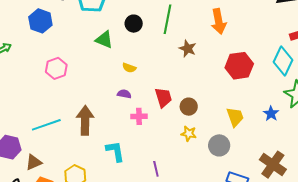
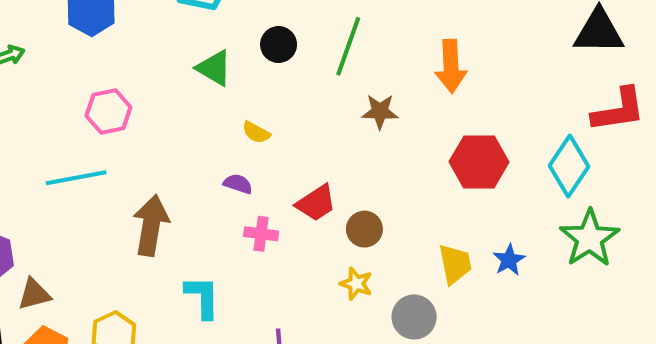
brown star: (188, 49) -> (380, 112), turned -30
red trapezoid: (163, 97) -> (316, 203), turned 65
blue star: (271, 114) -> (509, 260), moved
cyan line: (46, 125) -> (76, 178), moved

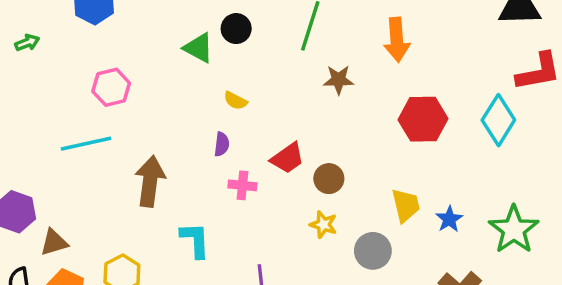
black circle: (279, 45) -> (236, 29), moved
purple semicircle: (238, 184) -> (222, 144), turned 80
green star: (590, 238) -> (514, 230), moved
blue star: (509, 260) -> (449, 219), moved

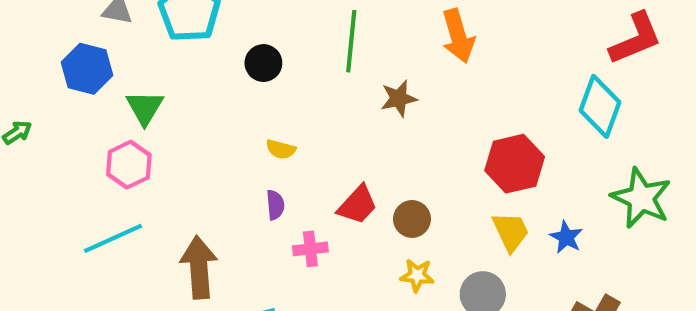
green triangle: (199, 48) -> (145, 108), moved, turned 44
red hexagon: (423, 119) -> (515, 164), moved
green star: (514, 230) -> (641, 198), moved

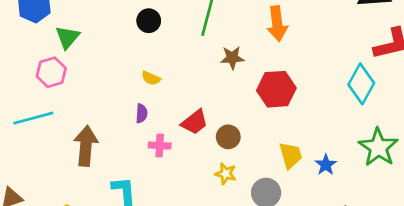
red hexagon: (515, 164) -> (276, 89), moved

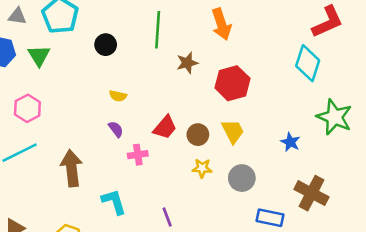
green triangle: (67, 37) -> (39, 56), moved
purple semicircle: (142, 113) -> (116, 129), turned -30
yellow trapezoid: (291, 155) -> (233, 131), moved

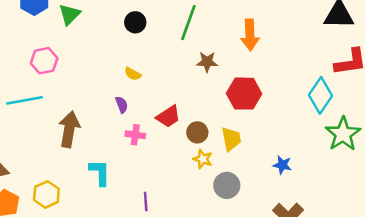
green star: (334, 117) -> (343, 134), moved
blue star: (290, 142) -> (282, 165), turned -30
yellow star: (202, 168) -> (203, 159), moved

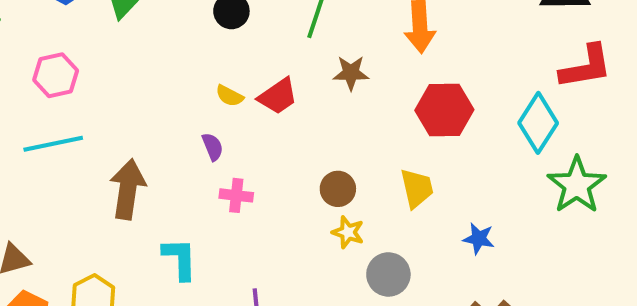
pink hexagon: (44, 61) -> (56, 75), moved
red hexagon: (244, 94) -> (444, 110), moved
red trapezoid: (168, 117) -> (278, 96), moved
yellow trapezoid: (231, 139) -> (417, 188), moved

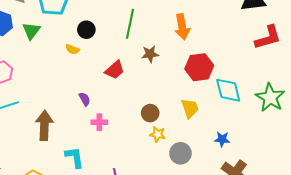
yellow semicircle: (229, 96) -> (72, 49), moved
cyan diamond: (538, 123) -> (228, 90), moved, turned -40
blue star: (479, 239) -> (222, 139), moved

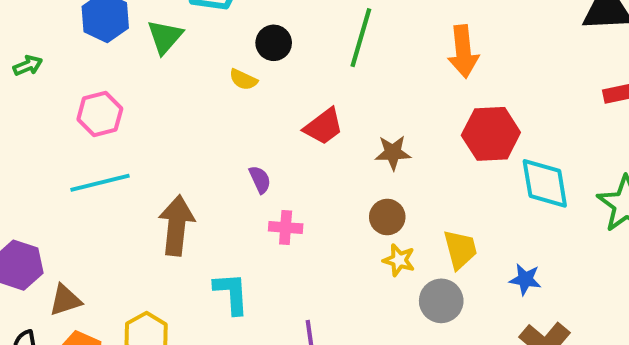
brown star: (150, 54) -> (393, 153), moved
yellow trapezoid: (190, 108) -> (460, 249), moved

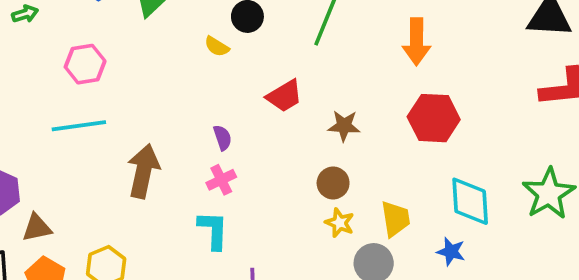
cyan diamond: (545, 183) -> (470, 201), moved
pink cross: (286, 227) -> (221, 180), moved, turned -36
cyan L-shape: (231, 293) -> (213, 230), moved

